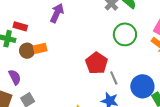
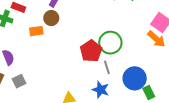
green circle: (125, 34) -> (110, 43), moved
brown circle: (27, 51) -> (51, 18), moved

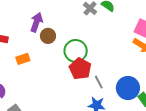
brown circle: (51, 18) -> (48, 36), moved
green circle: (110, 43) -> (76, 51), moved

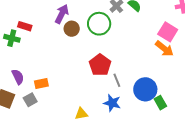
green circle: (76, 51) -> (99, 24), moved
orange rectangle: (23, 59) -> (41, 84), moved

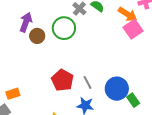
pink square: (168, 32) -> (133, 29), turned 30
orange arrow: (164, 49) -> (128, 14), moved
red pentagon: (100, 65) -> (63, 80), moved

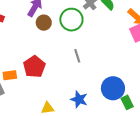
red pentagon: (63, 80) -> (34, 67), moved
gray line: (88, 82) -> (77, 56), moved

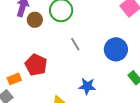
blue circle: (113, 88) -> (116, 49), moved

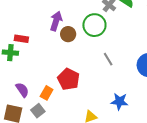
orange rectangle: (14, 79) -> (47, 93), turned -40

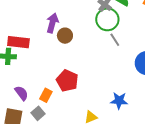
green circle: (94, 25) -> (107, 19), moved
red rectangle: (21, 39) -> (18, 42), size x1.5
gray line: (108, 59) -> (115, 40), moved

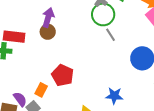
brown circle: (65, 36) -> (48, 32), moved
purple semicircle: (21, 93) -> (20, 99), moved

